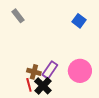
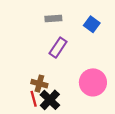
gray rectangle: (18, 16) -> (53, 18), moved, turned -56
purple rectangle: (50, 70) -> (58, 48), moved

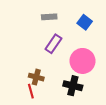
pink circle: (93, 82) -> (83, 61), moved
black cross: (50, 100) -> (73, 86), moved, turned -30

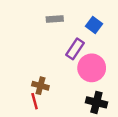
purple rectangle: (53, 44) -> (75, 49), moved
black cross: (73, 86) -> (96, 102), moved

